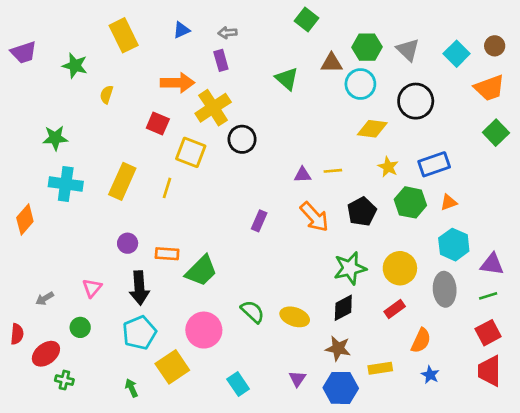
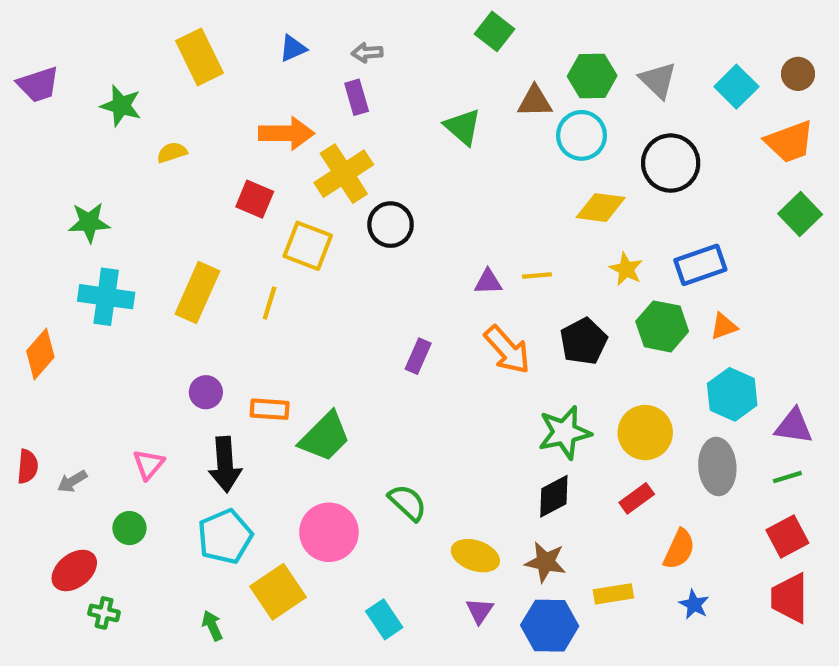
yellow semicircle: (106, 95) -> (172, 152), turned 54
yellow ellipse: (295, 317) -> (475, 556), moved
red semicircle: (17, 334) -> (28, 466), moved

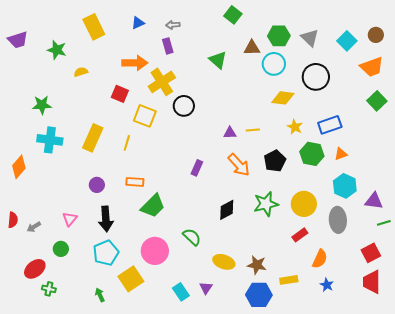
orange rectangle: (270, 409) -> (135, 182), moved
green line: (787, 477) -> (384, 223), moved
black diamond: (554, 496) -> (227, 210), moved
purple triangle: (480, 611) -> (206, 288), moved

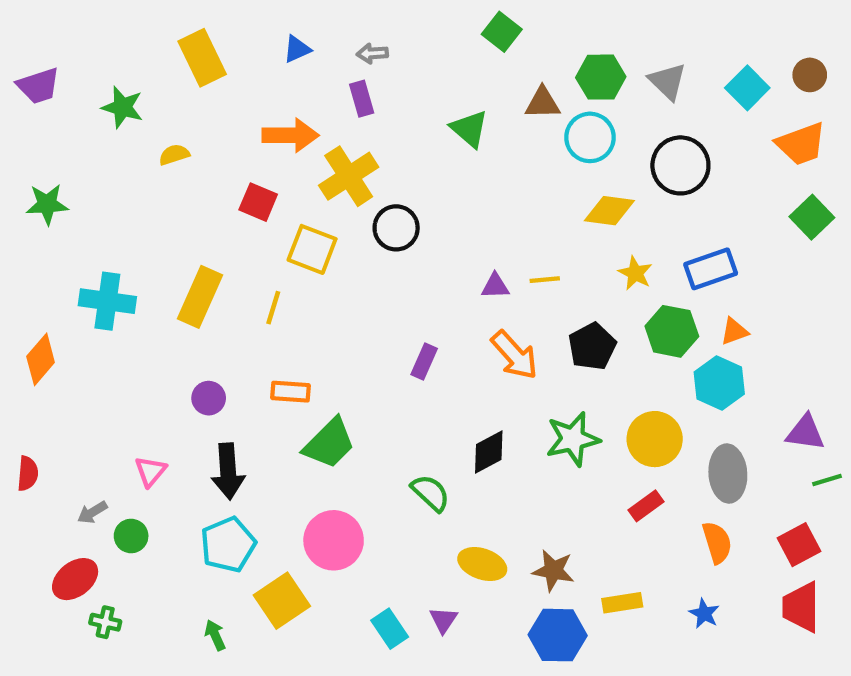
green star: (42, 105) -> (47, 204), moved
cyan hexagon: (345, 186) -> (719, 383), moved
gray arrow: (34, 227) -> (92, 512), moved
green semicircle: (192, 237) -> (431, 493), moved
orange semicircle: (320, 259) -> (717, 542), moved, turned -42

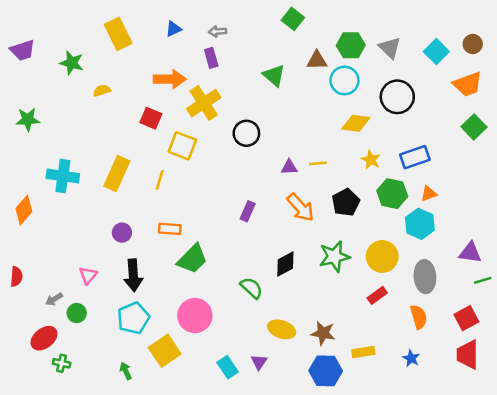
black circle: (396, 228) -> (246, 133), moved

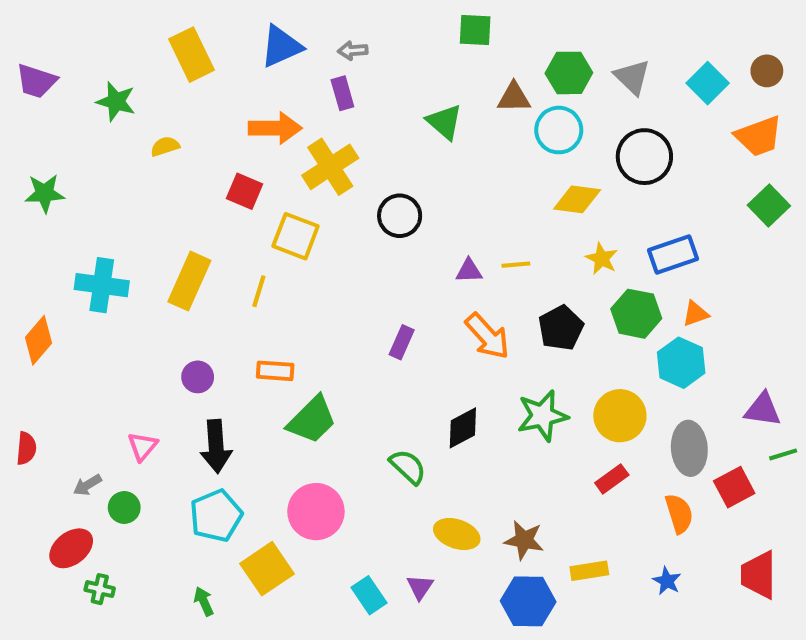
green square: (293, 19) -> (475, 30), turned -35
blue triangle: (173, 29) -> (281, 46), size x1.6
purple trapezoid: (23, 50) -> (36, 81), turned 36
red square: (466, 318) -> (734, 487), moved

